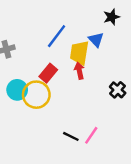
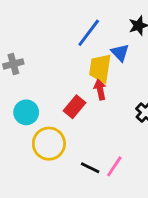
blue line: (57, 36) -> (89, 33), moved
red rectangle: (48, 73) -> (74, 107), moved
yellow circle: (36, 95) -> (49, 144), moved

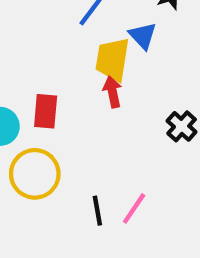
red rectangle: (74, 107) -> (46, 111), moved, turned -35
black line: (90, 168) -> (97, 211), turned 54

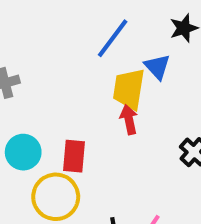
red rectangle: (46, 111) -> (74, 156), moved

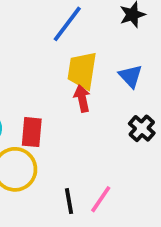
blue triangle: (157, 67) -> (131, 76), moved

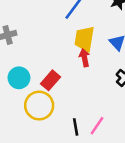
red rectangle: (32, 132) -> (50, 80), turned 36

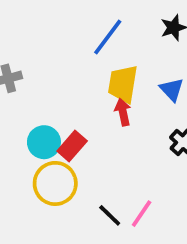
cyan circle: (19, 78) -> (44, 142), moved
black line: (76, 127) -> (110, 215), turned -36

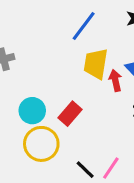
red arrow: (123, 112) -> (115, 80), moved
red rectangle: (72, 146) -> (70, 114), moved

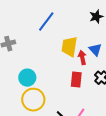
blue line: (84, 26) -> (46, 22), moved
red rectangle: (70, 114) -> (76, 80), moved, turned -35

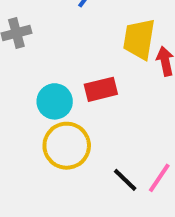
red rectangle: (76, 80) -> (101, 89), moved, turned 70

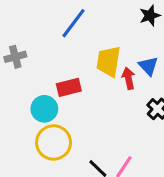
red rectangle: (101, 89) -> (69, 87), moved

